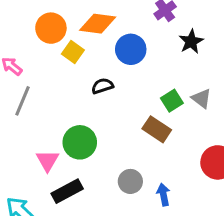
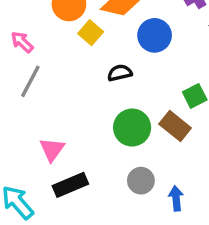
green circle: (80, 142) -> (132, 128), moved

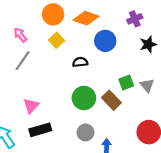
yellow square: (91, 33) -> (56, 40), moved

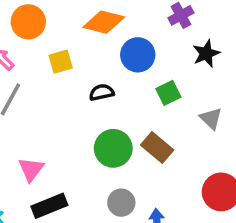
orange circle: (53, 14) -> (28, 22), moved
yellow square: (56, 40) -> (61, 62), turned 32
green square: (126, 83) -> (168, 93), moved

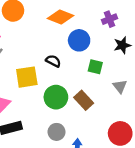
yellow square: (61, 62) -> (27, 77), moved, size x1.5
black semicircle: (102, 92) -> (53, 61), turned 32
green square: (168, 93) -> (95, 67), turned 32

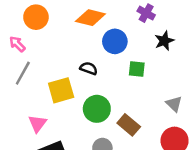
purple cross: (109, 19) -> (146, 13), turned -32
gray triangle: (120, 86) -> (174, 104), moved
brown rectangle: (84, 100) -> (129, 125), moved

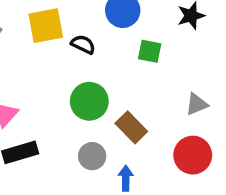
yellow square: (61, 90) -> (46, 26), moved
gray triangle: (174, 104) -> (197, 104), turned 48

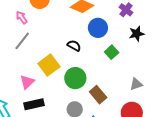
yellow square: (46, 26) -> (49, 65), moved, turned -30
green square: (150, 51) -> (112, 52), turned 32

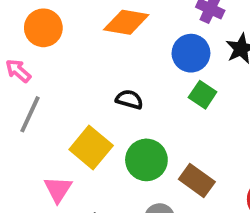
blue circle: (98, 28) -> (191, 53), moved

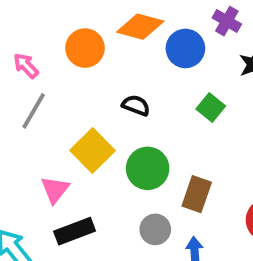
orange circle: (43, 28) -> (85, 48), moved
blue circle: (191, 53) -> (185, 48), moved
brown rectangle: (197, 181) -> (197, 194), turned 68

